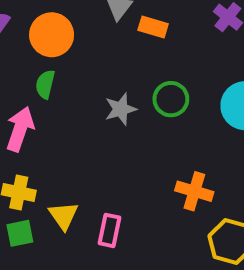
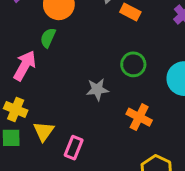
gray star: (121, 109) -> (97, 89), moved
orange cross: (194, 191) -> (139, 117), moved

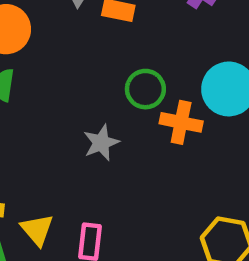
orange cross: (139, 117) -> (181, 122), moved

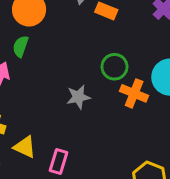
yellow triangle: (37, 230) -> (25, 147), turned -35

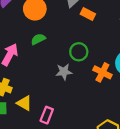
green semicircle: (21, 46) -> (38, 39), moved, turned 40
green circle: (114, 67) -> (79, 52), moved

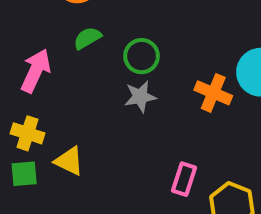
green circle: (79, 52) -> (142, 56), moved
pink rectangle: (47, 115) -> (184, 179), moved

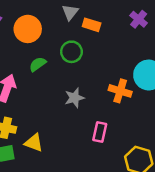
green circle: (142, 56) -> (71, 52), moved
pink rectangle: (184, 179) -> (100, 132), moved

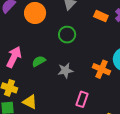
orange rectangle: (92, 25) -> (101, 16), moved
green semicircle: (38, 64) -> (39, 61), moved

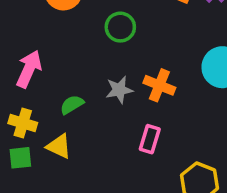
green semicircle: (39, 61) -> (72, 105), moved
orange cross: (101, 69) -> (159, 85), moved

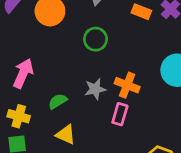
pink rectangle: (150, 139) -> (120, 114), moved
yellow triangle: (59, 146) -> (66, 135), moved

